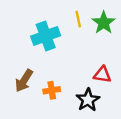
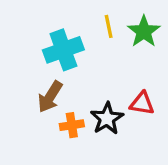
brown arrow: (24, 81) -> (50, 97), moved
black star: (88, 100) -> (107, 118), moved

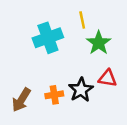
green star: (144, 31) -> (99, 43), moved
brown arrow: (50, 97) -> (21, 100), moved

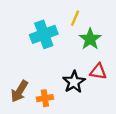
yellow line: (82, 20) -> (75, 18), turned 35
orange cross: (54, 95) -> (45, 98), moved

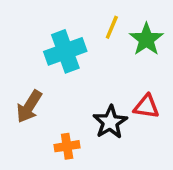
green star: (90, 39) -> (146, 39), moved
brown arrow: (19, 91) -> (29, 107), moved

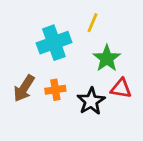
green star: (146, 39) -> (107, 58), moved
orange cross: (67, 146) -> (55, 90), moved

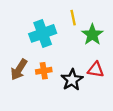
yellow line: (92, 23) -> (73, 18), turned -35
green star: (107, 58) -> (92, 35), moved

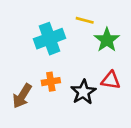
yellow line: (73, 18) -> (85, 20), turned -63
brown arrow: (19, 70) -> (22, 96), moved

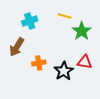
cyan cross: (49, 39) -> (30, 21), moved, size x0.7
brown arrow: (22, 96) -> (17, 47), moved

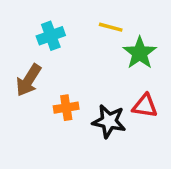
black star: (64, 71) -> (109, 121), turned -30

